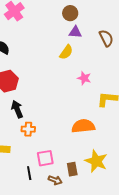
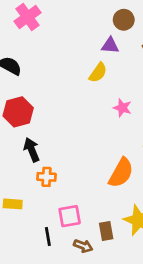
brown circle: (70, 13) -> (124, 20), moved
orange semicircle: (83, 126) -> (121, 173), turned 125

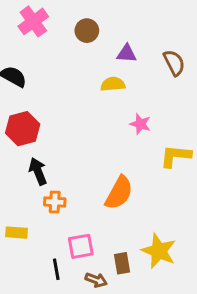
brown circle: (124, 20) -> (87, 31), moved
yellow semicircle: (98, 73) -> (113, 84), turned -130
orange semicircle: (121, 173) -> (119, 193), moved

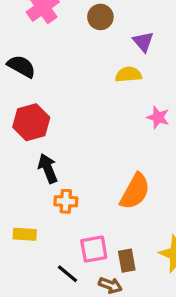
purple triangle: (127, 54) -> (143, 42), turned 45
brown rectangle: (122, 263) -> (127, 261), moved
black line: (56, 269) -> (67, 274), turned -40

